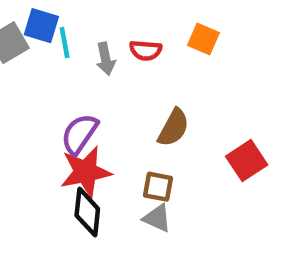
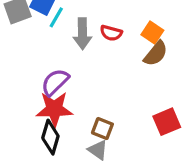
cyan line: (65, 43) -> (56, 17), turned 30
gray arrow: (106, 59) -> (82, 34), size x1.4
brown semicircle: (174, 128) -> (156, 54), moved

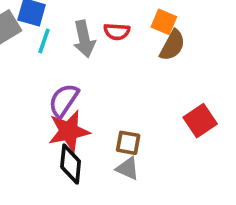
cyan line: (56, 17) -> (44, 41), moved

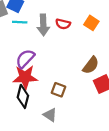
cyan line: (44, 41) -> (20, 22), turned 64
brown semicircle: (172, 45) -> (91, 65), moved
gray triangle: (128, 168) -> (50, 115), moved

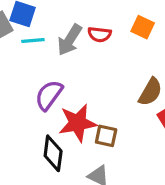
gray arrow: (43, 25) -> (70, 40), turned 42
red star: (25, 77) -> (78, 123), moved

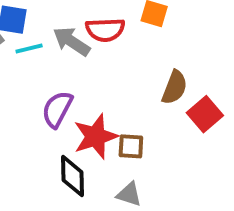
red semicircle: (99, 34) -> (105, 30), size x1.4
gray arrow: (70, 40) -> (72, 41), turned 100

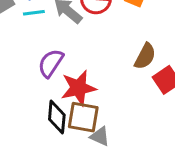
brown square: (131, 146) -> (83, 117), moved, size x1.5

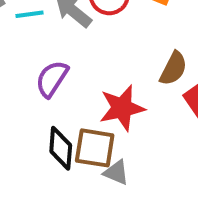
red star: (78, 88) -> (122, 108), moved

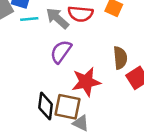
brown semicircle: (173, 68) -> (120, 58), turned -35
purple semicircle: (52, 79) -> (61, 52), moved

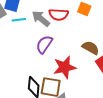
brown semicircle: (120, 58) -> (91, 48), turned -54

